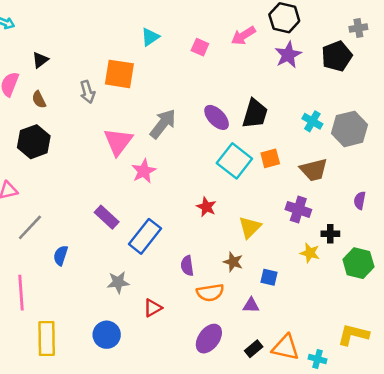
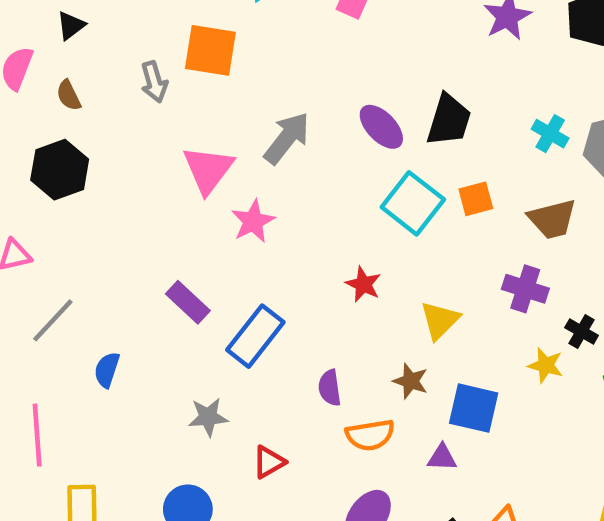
black cross: (330, 234) -> (582, 332), turned 30
blue square: (269, 277) -> (474, 408), size x1.6

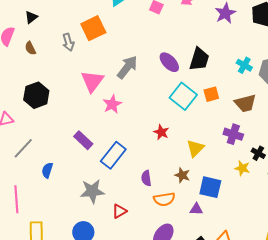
orange square: (210, 50) -> (93, 28), turned -35
black hexagon: (60, 170) -> (36, 95), moved
gray star: (208, 417) -> (92, 191), size x1.4

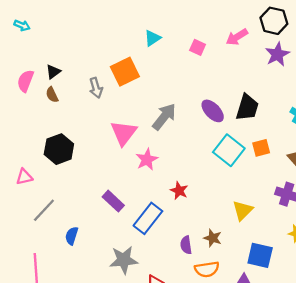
black triangle: (31, 17) -> (53, 72), moved
red star: (161, 132) -> (179, 191), moved
brown star: (182, 175) -> (213, 238), moved

